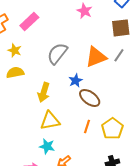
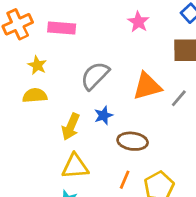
pink rectangle: (29, 22) -> (62, 28), turned 42
gray line: (119, 55) -> (179, 98), moved
blue star: (76, 81) -> (104, 115), moved
brown ellipse: (90, 98) -> (133, 141), turned -35

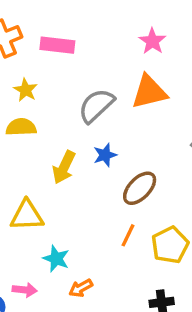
orange triangle: (147, 86) -> (149, 92), moved
brown ellipse: (133, 141) -> (140, 188), turned -56
yellow triangle: (75, 166) -> (27, 215), moved

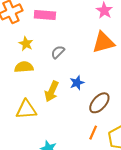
gray semicircle: (96, 106) -> (58, 52), moved, size x0.6
yellow triangle: (27, 215) -> (26, 109), moved

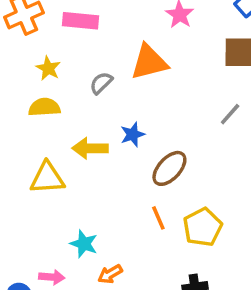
orange triangle: (103, 42) -> (149, 62), moved
yellow arrow: (52, 91) -> (90, 148), turned 66
orange line: (93, 133) -> (158, 218), turned -48

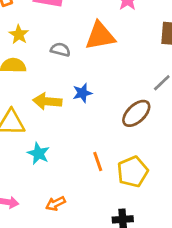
gray semicircle: (101, 83) -> (60, 50), turned 54
brown ellipse: (169, 168) -> (136, 113), moved
cyan star: (84, 244) -> (38, 153), moved

